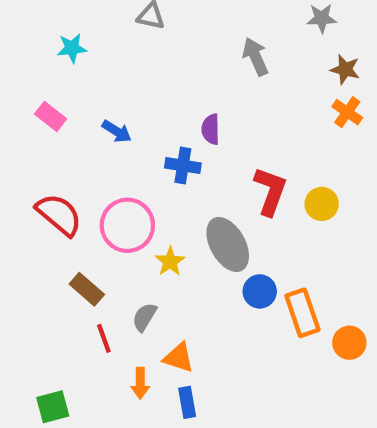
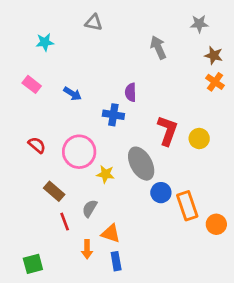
red semicircle: (59, 215) -> (37, 145), size x0.6
yellow star: (170, 262) -> (106, 174), turned -30

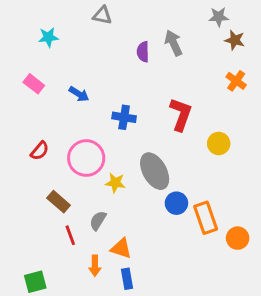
brown star: (214, 55) -> (235, 40), moved
purple semicircle: (131, 92) -> (143, 52), moved
red L-shape: (168, 131) -> (181, 114), moved
red semicircle: (37, 145) -> (40, 151), turned 90

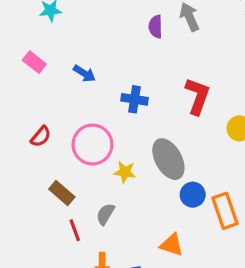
orange triangle: (121, 248) -> (172, 245), moved

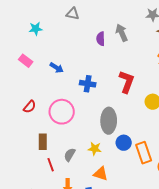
gray ellipse: (168, 159) -> (109, 121), turned 30
yellow star: (125, 172) -> (95, 149), moved
brown rectangle: (62, 193) -> (43, 142), turned 49
orange triangle: (172, 245) -> (101, 174), moved

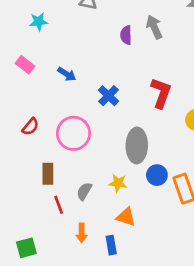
blue cross: (88, 84) -> (108, 96), turned 35

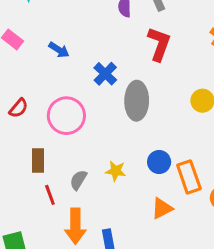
red L-shape: (161, 93) -> (159, 44), moved
gray ellipse: (137, 145) -> (137, 101), moved
orange triangle: (126, 217) -> (162, 208), moved, turned -45
orange arrow: (82, 233) -> (75, 226), size x1.6

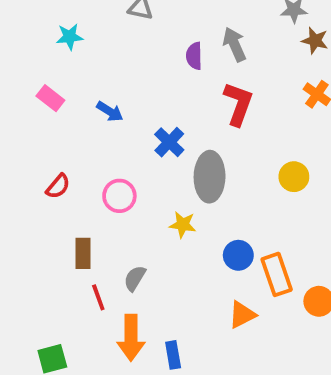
pink circle: (66, 116) -> (119, 196), size x0.7
yellow star: (116, 171) -> (183, 225), moved

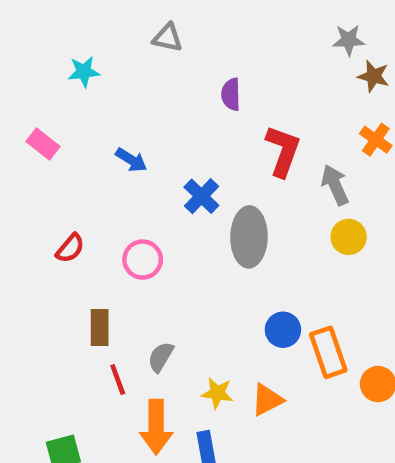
gray arrow: (234, 44) -> (335, 185), moved
pink rectangle: (50, 98) -> (43, 144), moved
yellow star: (183, 225) -> (217, 393), moved
orange triangle: (242, 315) -> (267, 400), moved

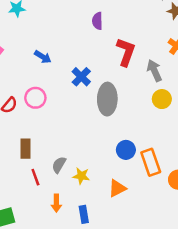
pink circle: (143, 260) -> (35, 98), moved
yellow star: (217, 393) -> (81, 176), moved
orange arrow: (156, 427) -> (56, 203), size x0.6

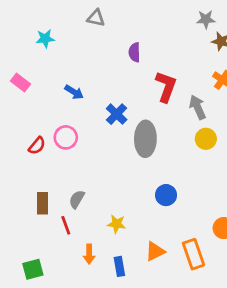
brown rectangle: (25, 149) -> (42, 203), moved
orange rectangle: (151, 162) -> (193, 254), moved
gray semicircle: (59, 165) -> (77, 199), moved
orange triangle: (117, 188) -> (155, 251), moved

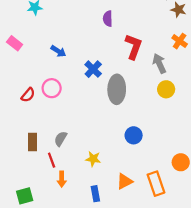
orange arrow: (89, 254) -> (62, 179), moved

